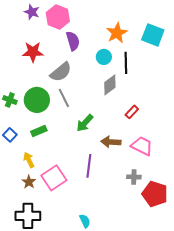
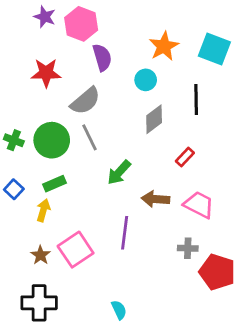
black line: (126, 63) -> (196, 100), moved
yellow arrow: (29, 160) -> (43, 210), moved, turned 42

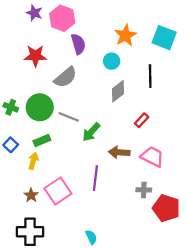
gray line: (90, 137) -> (69, 117), moved, turned -42

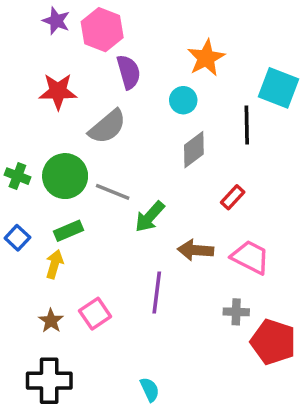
cyan square: (164, 38) -> (278, 88), moved
pink square: (58, 191) -> (95, 314), size x0.7

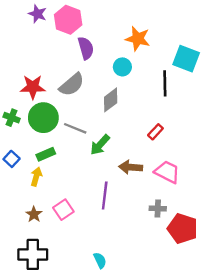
orange star: (206, 58) -> (138, 39), turned -30
red star: (58, 91) -> (33, 87), moved
gray diamond: (194, 150) -> (111, 100), moved

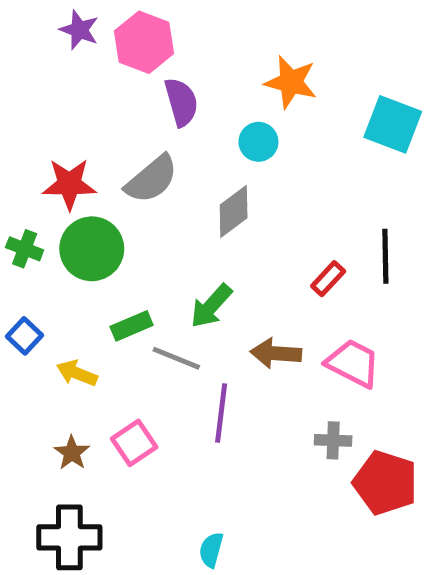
black line: (165, 83) -> (385, 256), moved
gray line: (75, 128) -> (176, 358), moved
green rectangle: (46, 154) -> (132, 326), moved
yellow arrow: (36, 177) -> (77, 373), turned -84
cyan semicircle: (100, 260) -> (211, 550), turned -140

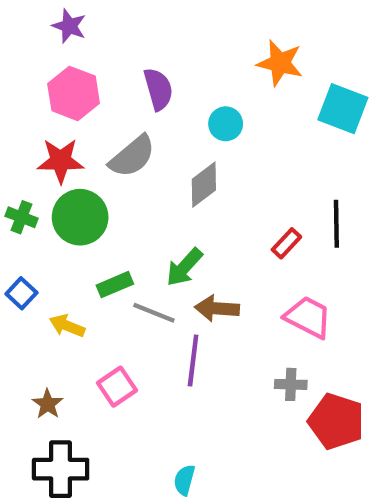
pink hexagon: (144, 42) -> (74, 93), moved
orange star: (291, 82) -> (280, 63), moved
brown arrow: (276, 353) -> (217, 308), moved
brown star: (72, 453) -> (48, 404), moved

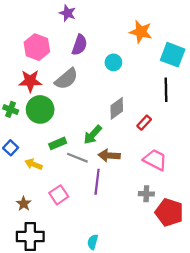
purple star: (69, 26) -> (67, 13), moved
purple semicircle: (158, 89) -> (80, 45), turned 35
gray diamond: (204, 185) -> (117, 108), moved
black line: (336, 224) -> (166, 90), moved

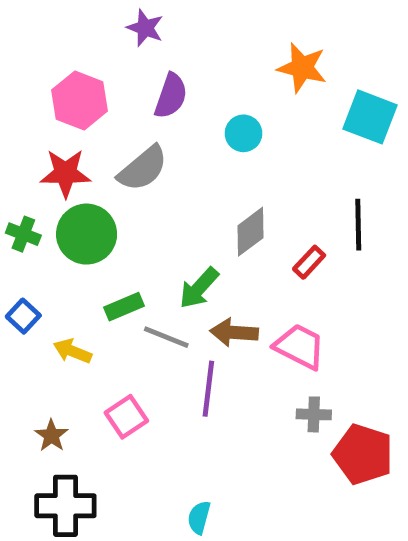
black line: (166, 90) -> (358, 225), moved
pink trapezoid: (155, 160) -> (300, 346), moved

